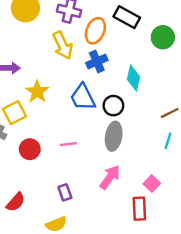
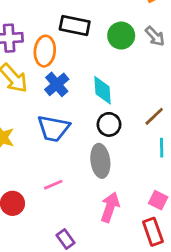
blue trapezoid: (83, 97) -> (53, 128), turned -36
black circle: (113, 106) -> (109, 124), moved

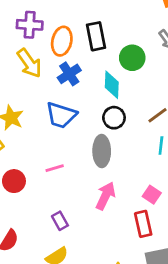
black rectangle: (75, 26) -> (96, 36), moved, turned 60
green circle: (121, 36) -> (132, 58), moved

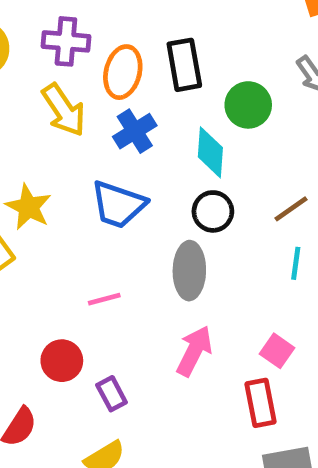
red circle: (14, 181) -> (62, 361), moved

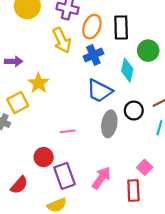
blue trapezoid: (118, 204) -> (99, 91), moved
black circle: (213, 211) -> (134, 110), moved
pink arrow: (194, 351) -> (101, 178), moved
purple rectangle: (112, 394) -> (65, 176), size x1.6

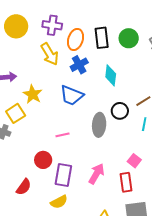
green circle: (148, 51) -> (129, 38), moved
blue trapezoid: (99, 91) -> (72, 95), moved
purple rectangle: (65, 176) -> (63, 175), turned 35

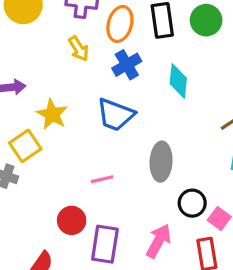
yellow arrow: (50, 54) -> (79, 49), size x0.7
black circle: (120, 111) -> (192, 203), moved

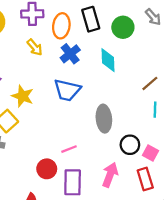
green circle: (206, 20) -> (123, 27), moved
pink line: (102, 179) -> (69, 149), moved

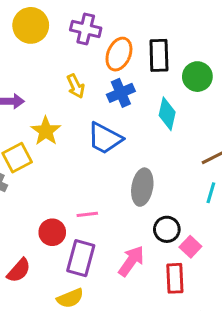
yellow arrow: (35, 47) -> (76, 86), moved

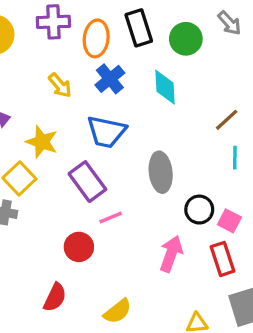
purple rectangle: (81, 258) -> (87, 182), moved, turned -36

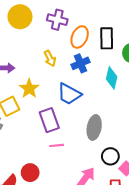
red circle: (79, 247) -> (30, 173), moved

